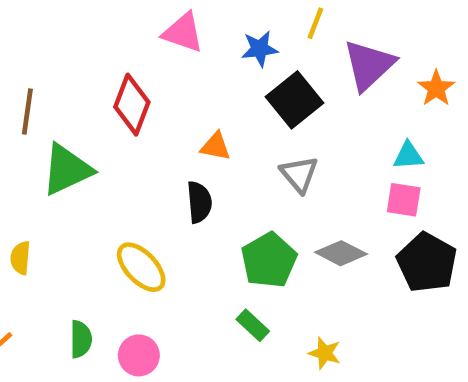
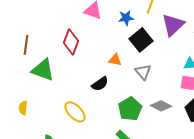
orange triangle: (216, 146) -> (115, 60), moved
green triangle: (67, 170) -> (43, 70), turned 45
black semicircle: (199, 202) -> (100, 84), turned 60

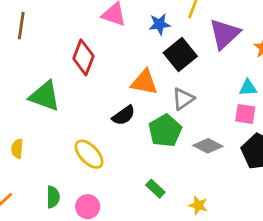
brown line: (26, 45) -> (21, 26), moved
orange triangle: (115, 60) -> (144, 82), size x1.5
gray triangle: (143, 72) -> (183, 99), turned 36
green pentagon: (130, 109) -> (165, 131), moved

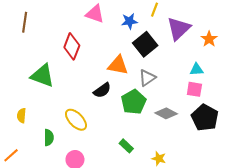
green semicircle: (53, 197) -> (49, 138), moved

